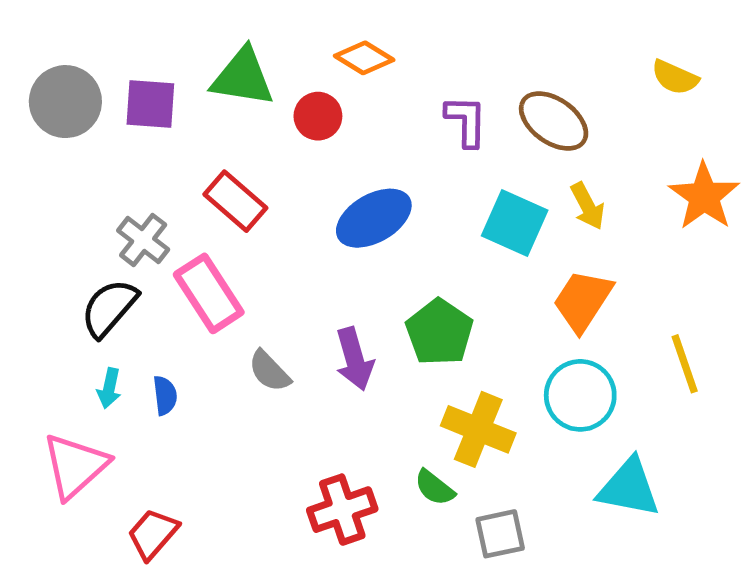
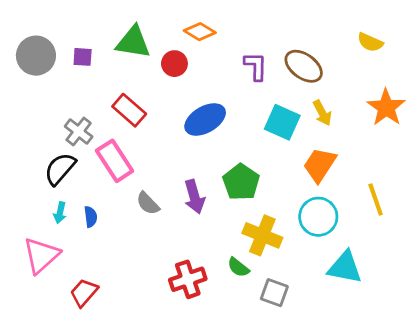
purple square: (150, 104) -> (83, 57), size x0.7
gray square: (500, 534) -> (274, 293), turned 32

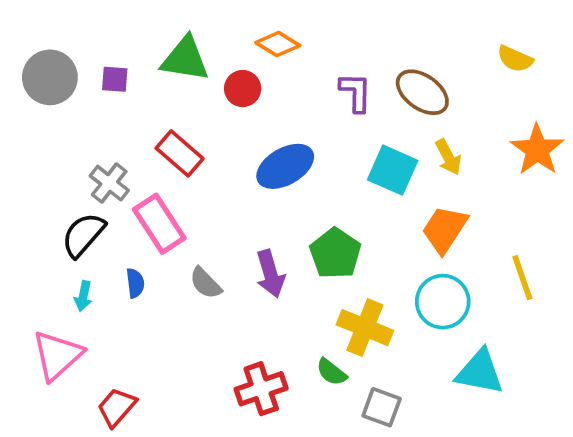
blue semicircle: (91, 217) -> (135, 283), moved

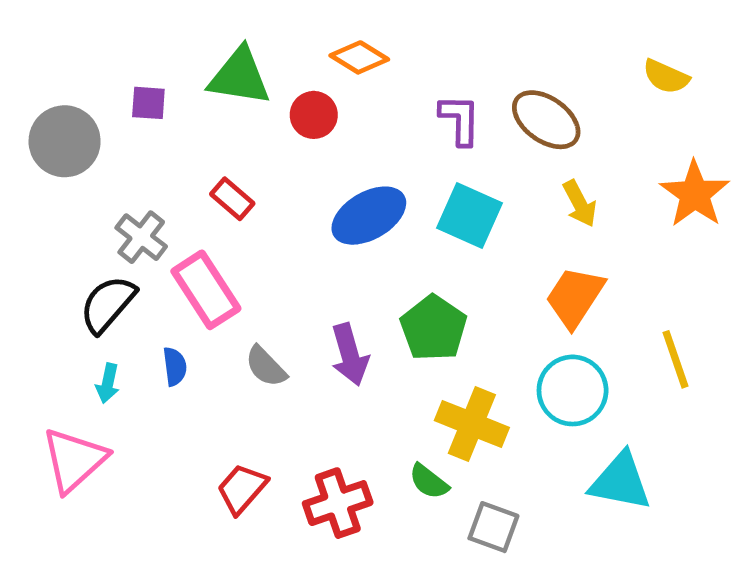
gray circle: (50, 77) -> (65, 141), moved
red rectangle: (180, 153) -> (232, 199), size x0.7
cyan square: (393, 170) -> (469, 216), moved
red trapezoid: (117, 407) -> (242, 489), moved

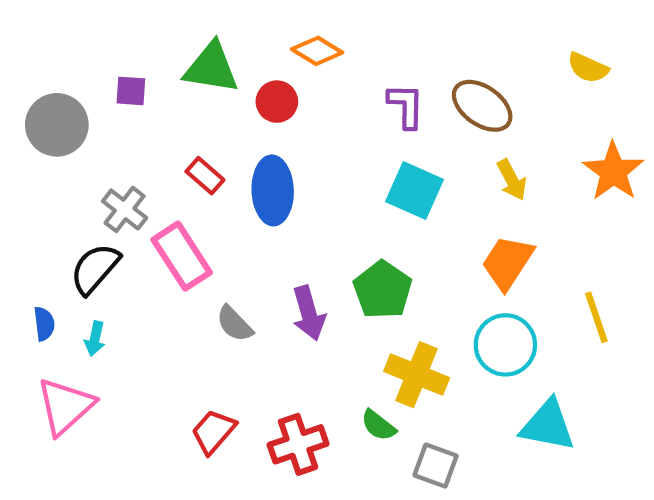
blue ellipse: (369, 216) -> (273, 190), moved, turned -62
blue semicircle: (175, 367) -> (44, 324), moved

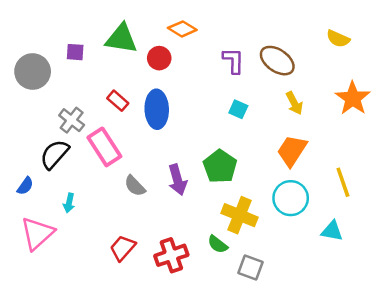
cyan square: (414, 190) -> (238, 109), size x0.6
blue semicircle: (44, 324) -> (25, 186), turned 42
cyan arrow: (95, 339) -> (69, 203), moved
cyan triangle: (548, 425) -> (332, 231), moved, size x0.7

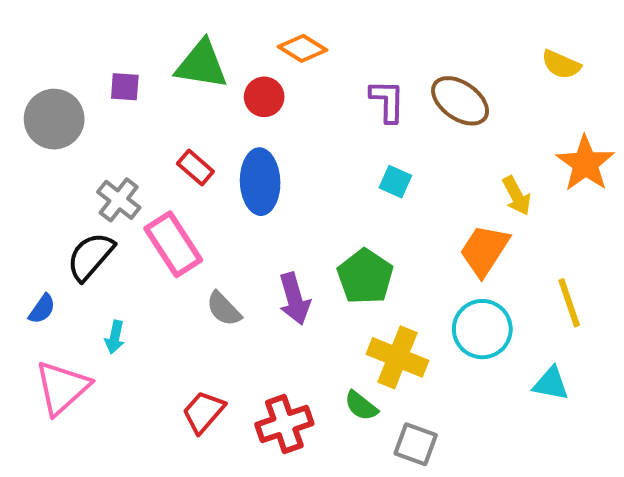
yellow arrow: (294, 103) -> (517, 196), moved

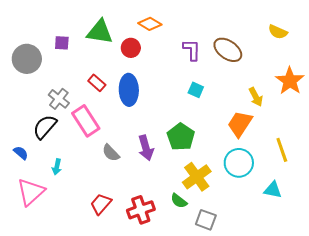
blue semicircle: (42, 309) -> (21, 153), turned -84
yellow cross: (397, 357) -> (197, 177), turned 32

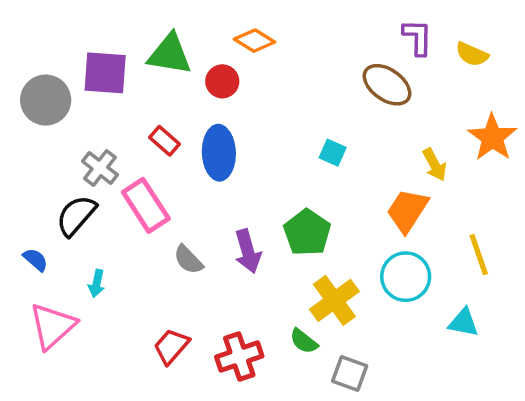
purple square: (62, 43) -> (105, 73), size x1.8
purple L-shape: (192, 50) -> (418, 37), moved

